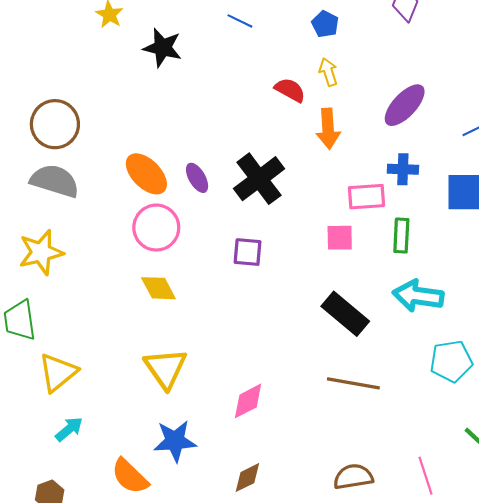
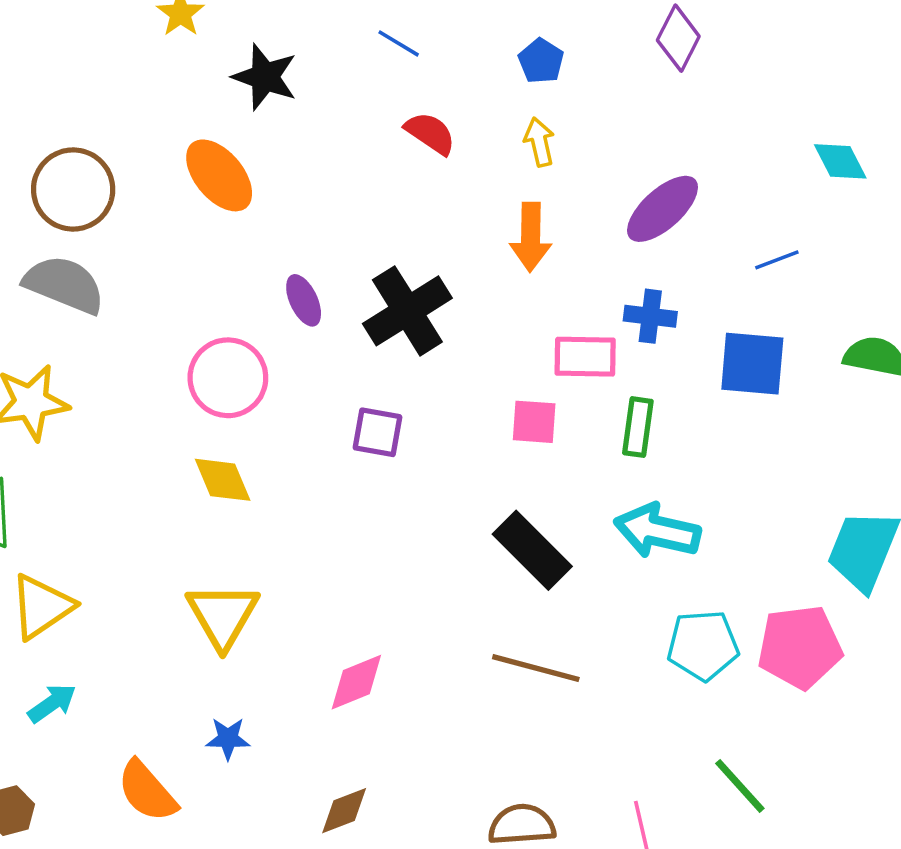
red semicircle: (290, 90) -> (430, 133), moved
orange ellipse: (146, 174) -> (219, 175), moved
blue star: (175, 441) -> (228, 738), size x0.6

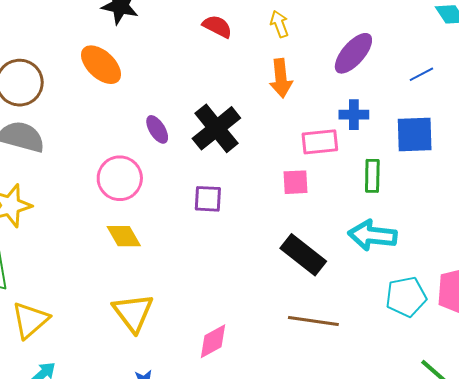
green rectangle: (638, 427) -> (372, 176), moved

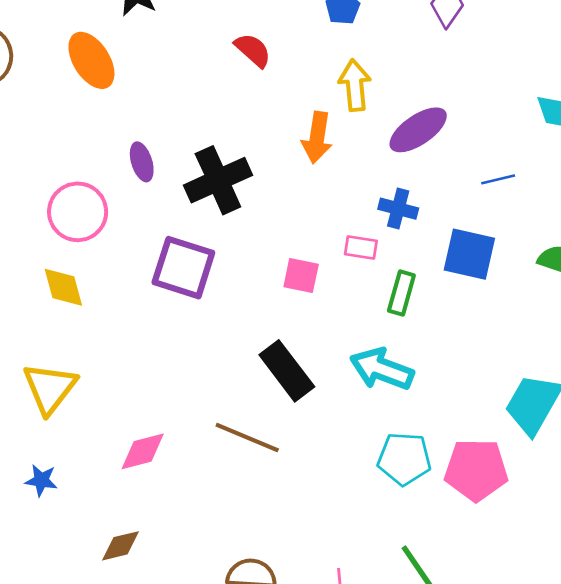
yellow arrow: (279, 24) -> (355, 85), moved, size x1.4
pink rectangle: (320, 142) -> (361, 248), moved, size x0.7
purple square: (208, 199) -> (183, 268), size x1.6
brown line: (313, 321) -> (247, 438), moved

